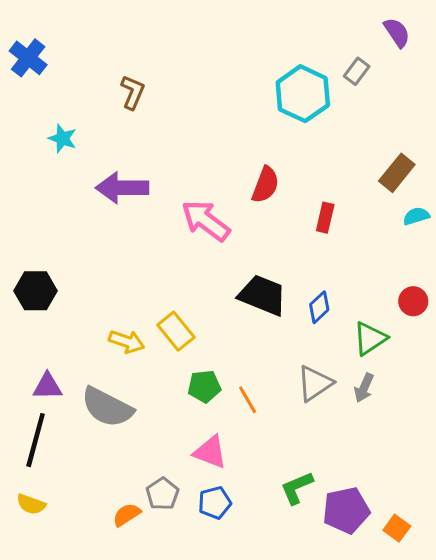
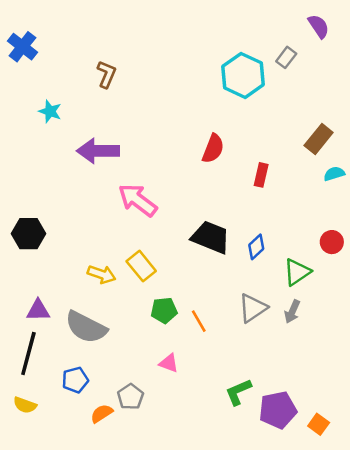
pink arrow: (206, 221) -> (138, 200), moved
pink triangle: (210, 452) -> (169, 363), size x0.7
blue pentagon: (215, 503) -> (75, 380), moved

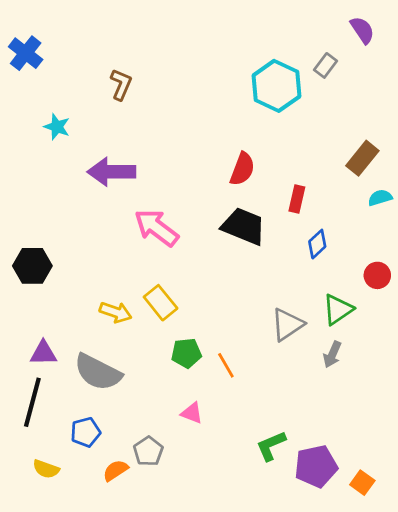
black trapezoid: (211, 237) -> (244, 226), moved
blue diamond: (256, 247) -> (317, 244), moved
gray triangle: (253, 308) -> (287, 324), moved
yellow semicircle: (25, 405) -> (46, 469), moved

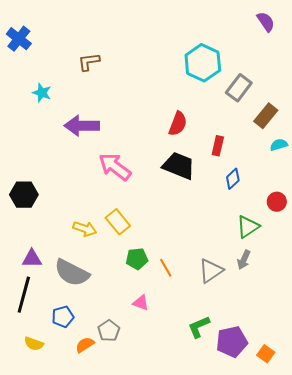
gray rectangle: (326, 65) -> (239, 88), moved, size x1.5
brown L-shape: (121, 85) -> (89, 62), turned -120
gray triangle: (287, 324) -> (211, 271), moved

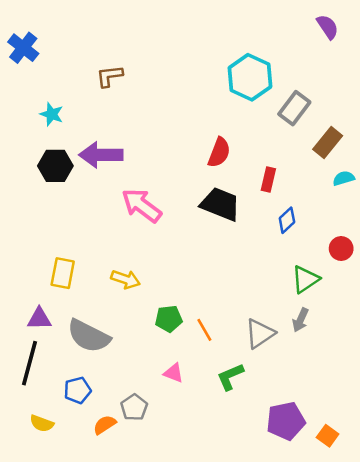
black hexagon: (24, 195) -> (55, 166), moved
yellow rectangle: (118, 222) -> (63, 273), moved, turned 50
yellow arrow: (85, 229) -> (126, 279), moved
green L-shape: (199, 327) -> (230, 377), moved

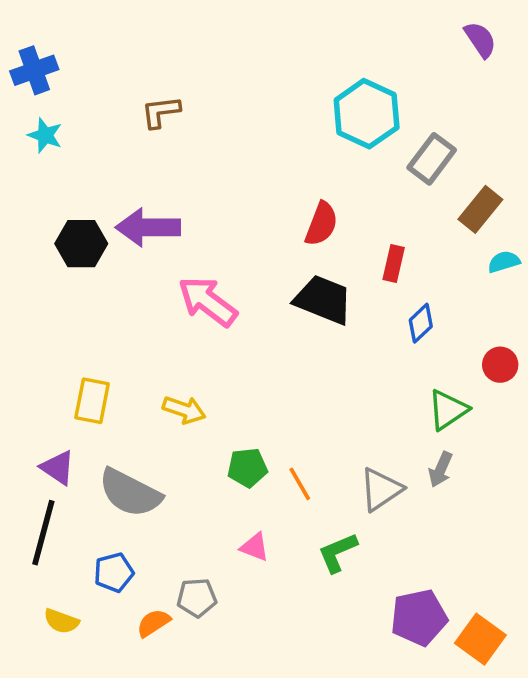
blue cross: (23, 48) -> (34, 70), turned 32
cyan star: (52, 114) -> (45, 135), moved
purple triangle: (39, 319) -> (58, 468), turned 35
gray pentagon: (134, 407) -> (197, 598), turned 30
orange square: (328, 436) -> (480, 639), size x1.5

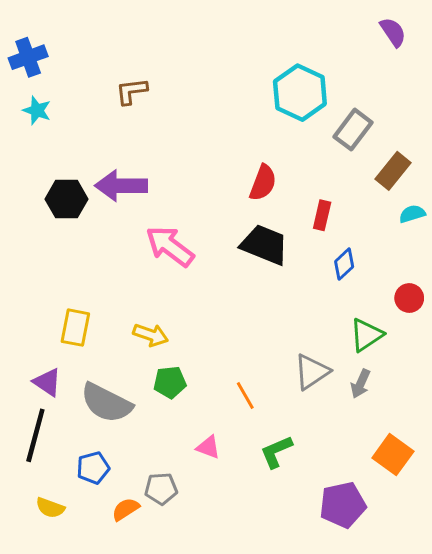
green pentagon: (247, 468) -> (170, 382), moved
gray triangle: (381, 489) -> (312, 372), moved
orange square: (480, 639) -> (393, 455), moved

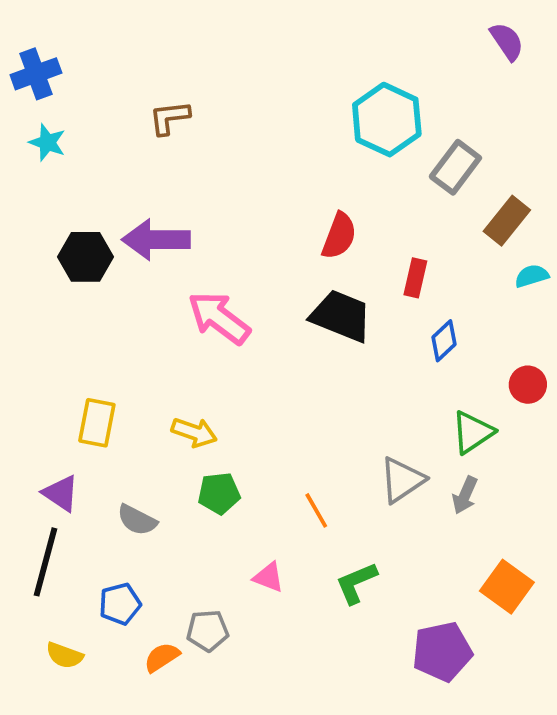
gray semicircle: (106, 403) -> (137, 520), size x0.6

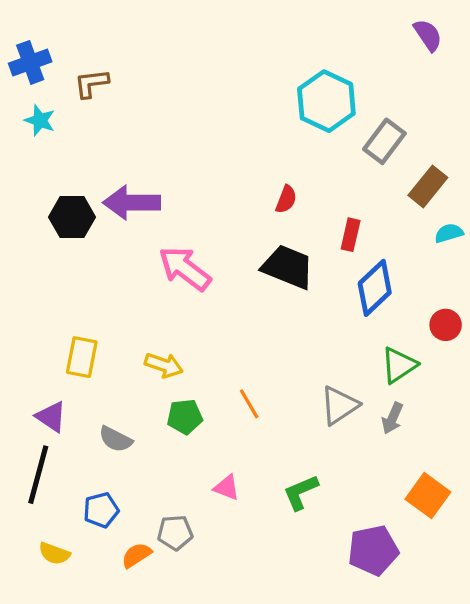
brown L-shape: (169, 118) -> (91, 83), moved
red semicircle: (339, 236) -> (286, 199), size x0.7
blue diamond: (444, 341) -> (375, 288), size x1.6
orange line: (316, 510) -> (249, 404), moved

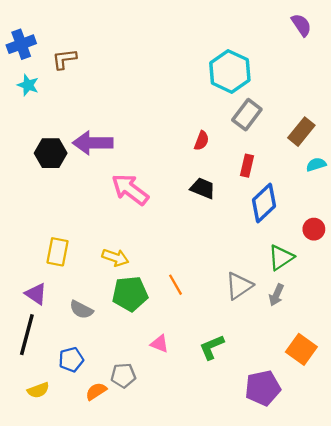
gray rectangle: (384, 141) -> (247, 115), moved
black trapezoid: (288, 267) -> (203, 188), size x0.7
green pentagon: (185, 417) -> (130, 294), size x1.4
yellow semicircle: (54, 554) -> (38, 390), turned -40

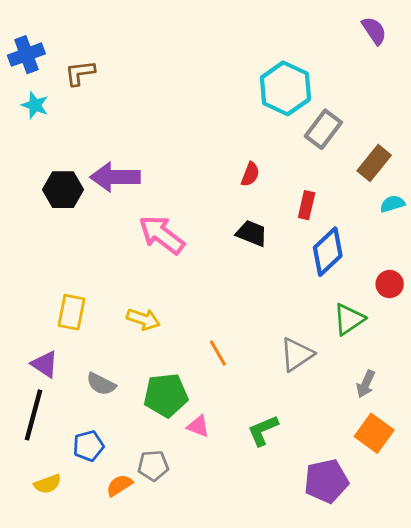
gray rectangle: (247, 115) -> (323, 129), moved
green pentagon: (130, 294) -> (166, 395), moved
gray arrow: (276, 295) -> (366, 384), moved

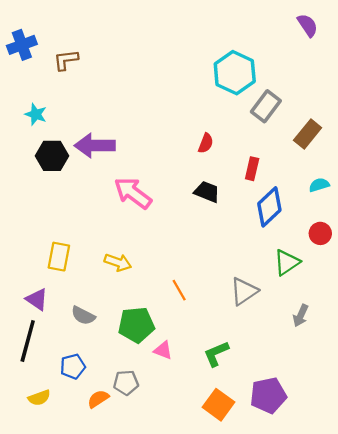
cyan star: (35, 105) -> (36, 114), moved
cyan semicircle: (392, 204) -> (319, 185), moved
orange square: (374, 433) -> (218, 405), moved

